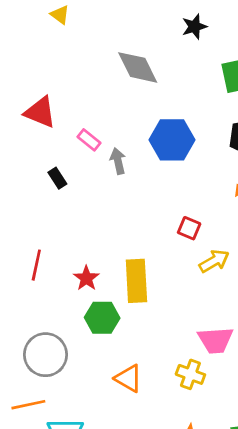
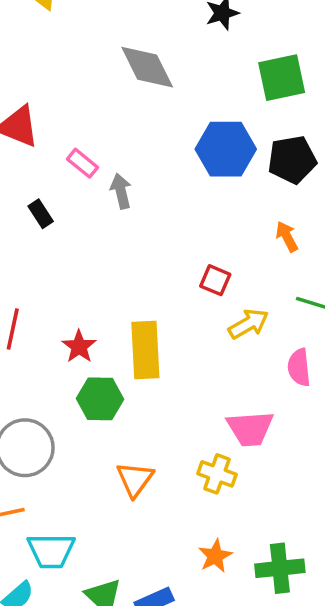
blue hexagon: (172, 140) -> (226, 149), moved
orange triangle: (128, 378) -> (135, 479), turned 36

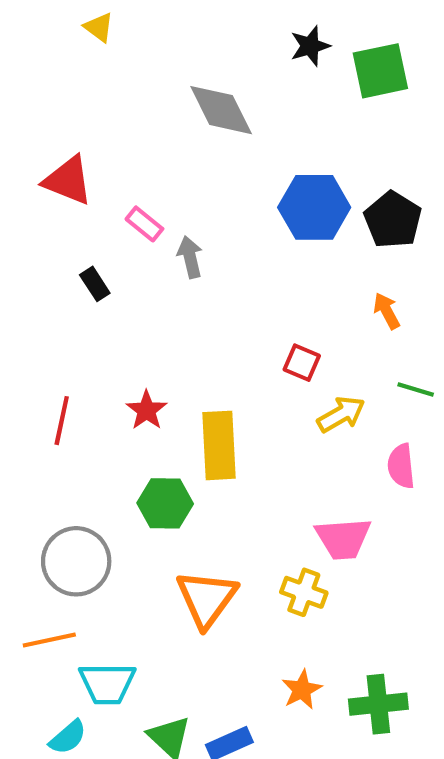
green square: (282, 78) -> (380, 71), moved
black pentagon: (292, 160) -> (393, 220), turned -30
red star: (79, 346) -> (147, 410), moved
orange triangle: (135, 479) -> (207, 599), size x1.4

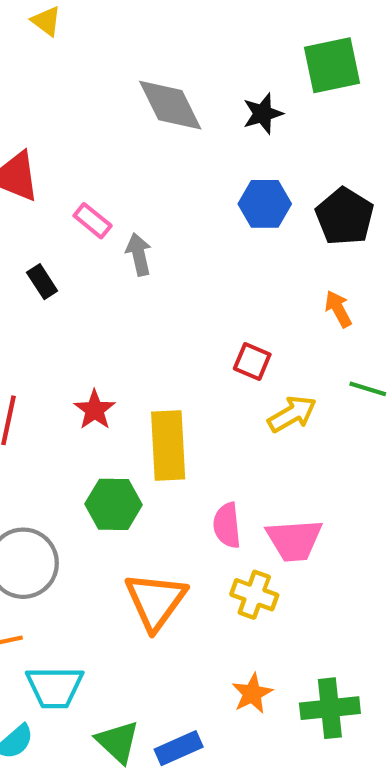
black star: (310, 46) -> (263, 114), moved
blue hexagon: (314, 207) -> (265, 204), size x0.7
pink semicircle: (401, 466) -> (227, 525), moved

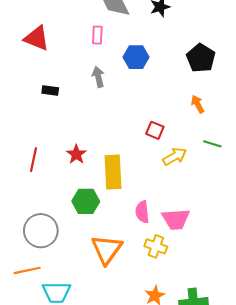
blue hexagon: (265, 204) -> (136, 57), moved
pink rectangle: (93, 221) -> (97, 35), moved, turned 54
black rectangle: (42, 282) -> (50, 91), turned -49

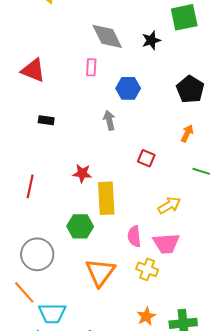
gray arrow: (98, 77) -> (109, 120), moved
orange arrow: (198, 104) -> (187, 133), turned 54
red star: (76, 154) -> (82, 173), moved, turned -30
yellow arrow: (175, 156) -> (169, 205), moved
orange line: (27, 270) -> (24, 292), turned 60

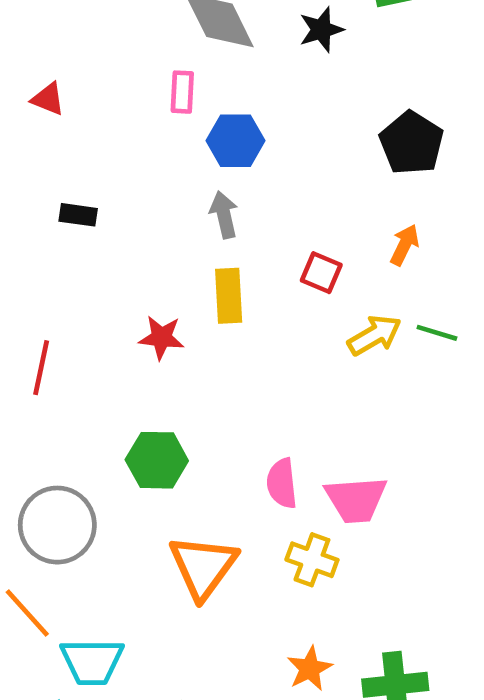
red triangle: (33, 70) -> (48, 99), size x0.6
blue hexagon: (128, 88) -> (236, 141), moved
red square: (146, 158) -> (321, 273), moved
yellow rectangle: (106, 198) -> (229, 296), moved, size x0.7
yellow arrow: (169, 205) -> (374, 335), moved

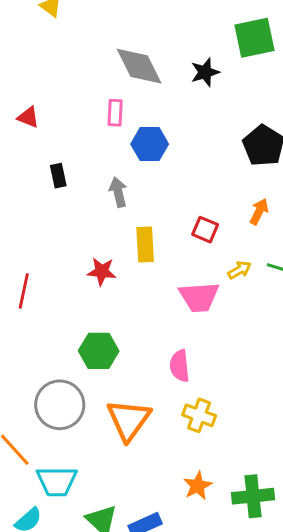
black rectangle: (78, 215) -> (58, 176), moved, turned 70
gray arrow: (224, 215) -> (118, 192), moved
yellow arrow: (374, 335) -> (240, 270), size x0.7
pink trapezoid: (356, 500) -> (199, 297), moved
gray circle: (57, 525) -> (60, 405), moved

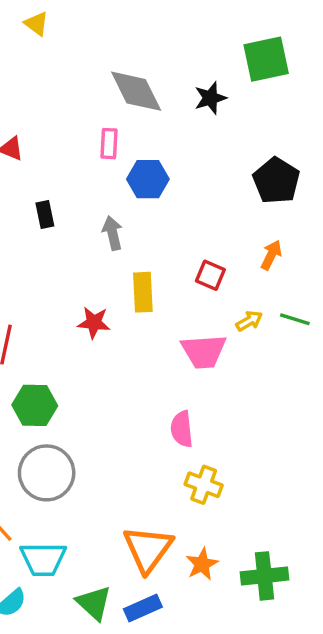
green hexagon: (99, 351) -> (35, 405), moved
orange triangle: (129, 420) -> (148, 549), moved

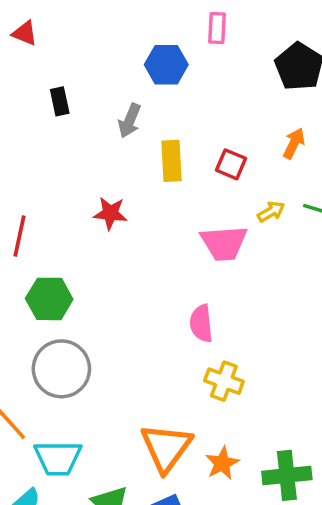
pink rectangle: (109, 144) -> (217, 28), moved
gray arrow: (112, 233) -> (130, 121), turned -144
yellow rectangle: (143, 292) -> (172, 161), moved

